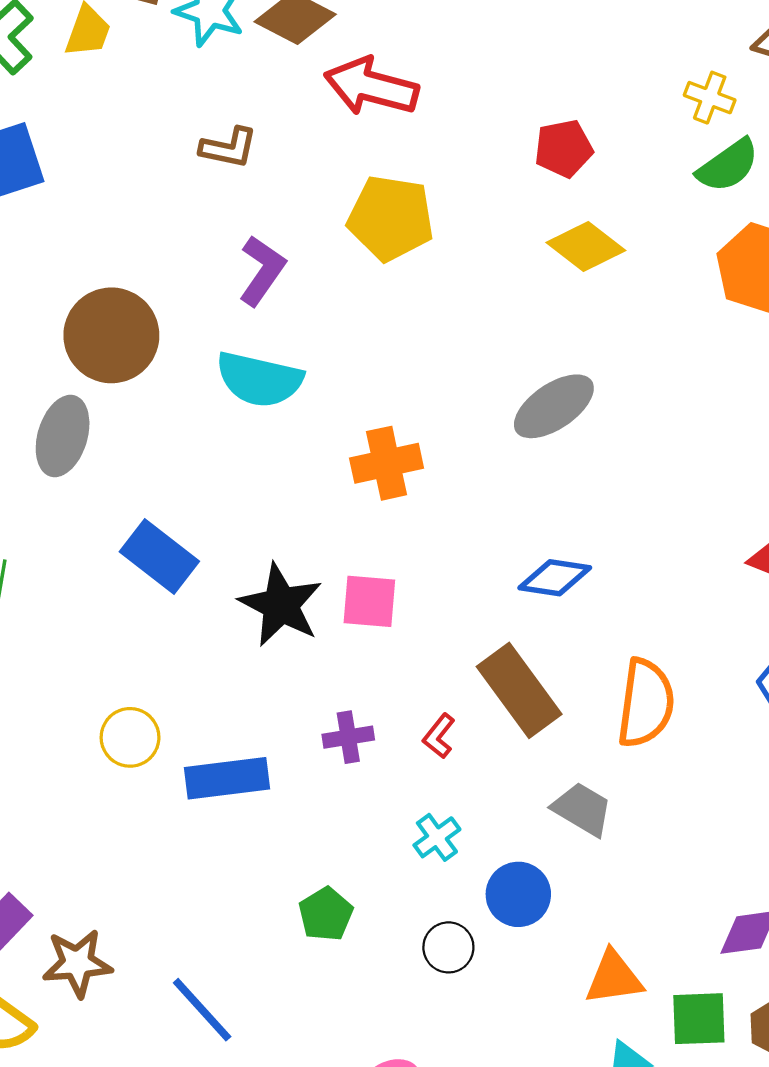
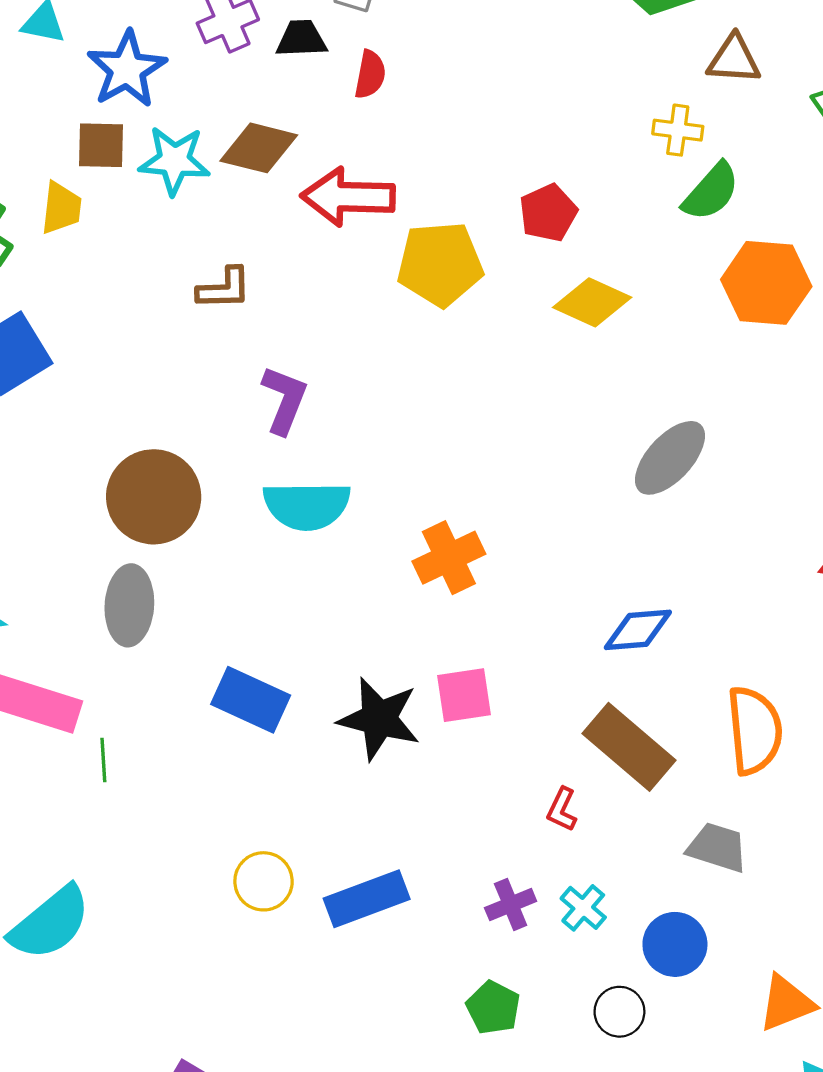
yellow pentagon: (391, 218) -> (440, 264), moved
gray ellipse: (554, 406) -> (670, 458), moved
purple cross: (348, 737) -> (511, 905), moved

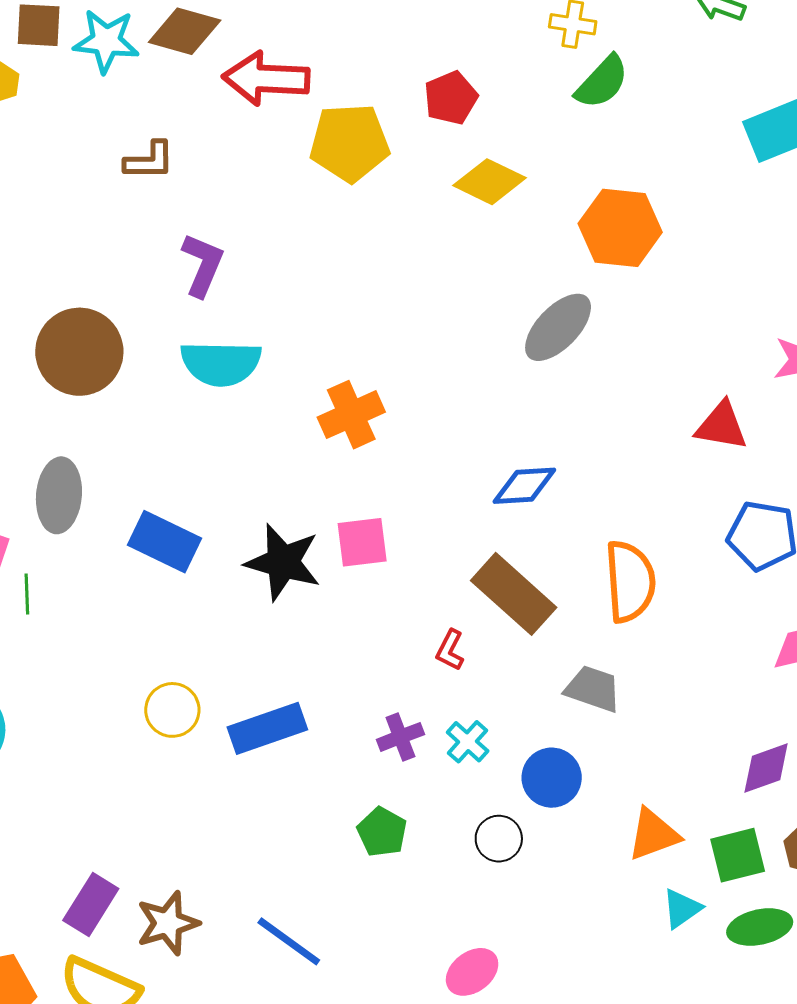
orange hexagon: (766, 283) -> (620, 228), moved
gray ellipse: (129, 605) -> (59, 495), moved

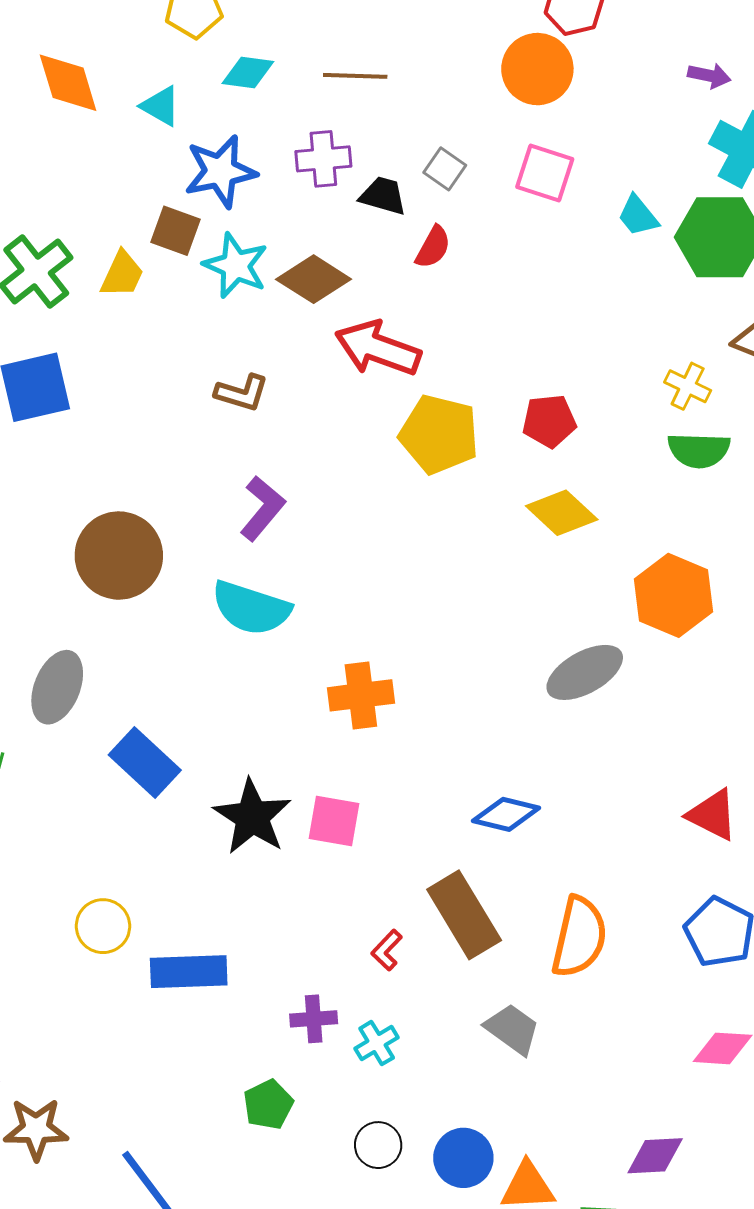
green semicircle: (602, 82) -> (699, 450), turned 32
blue circle: (552, 778) -> (463, 1158), moved

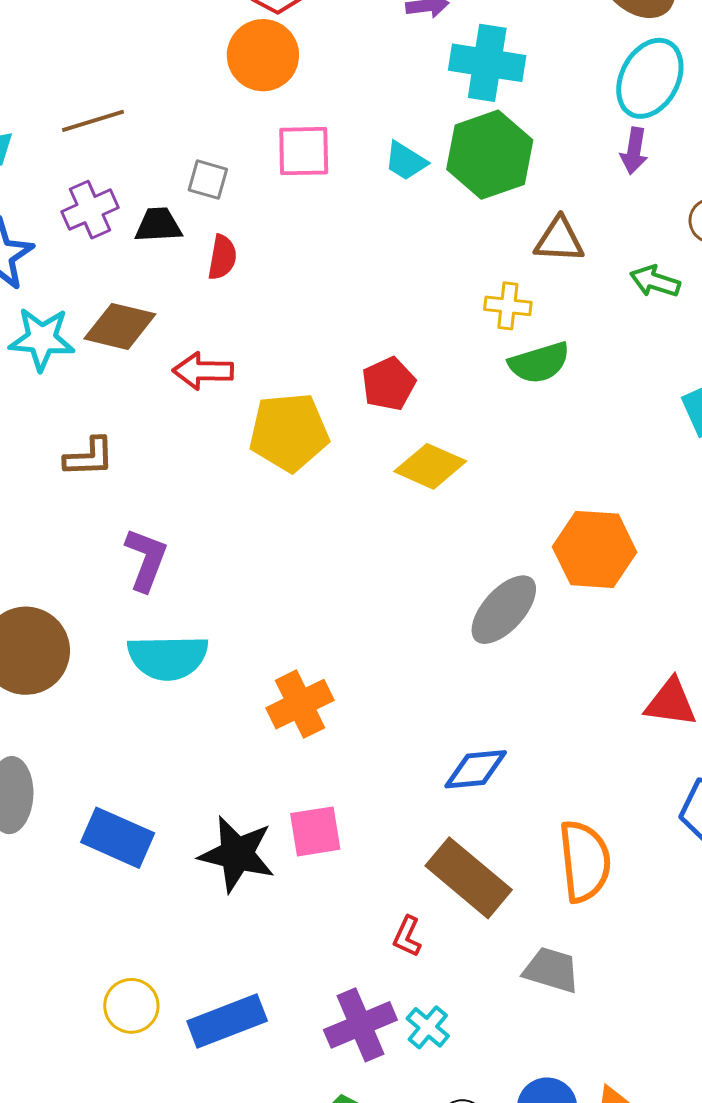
red arrow: (378, 348) -> (203, 371), size x0.7
orange hexagon: (673, 595) -> (595, 549), moved
purple cross: (314, 1019) -> (360, 1025), size x1.5

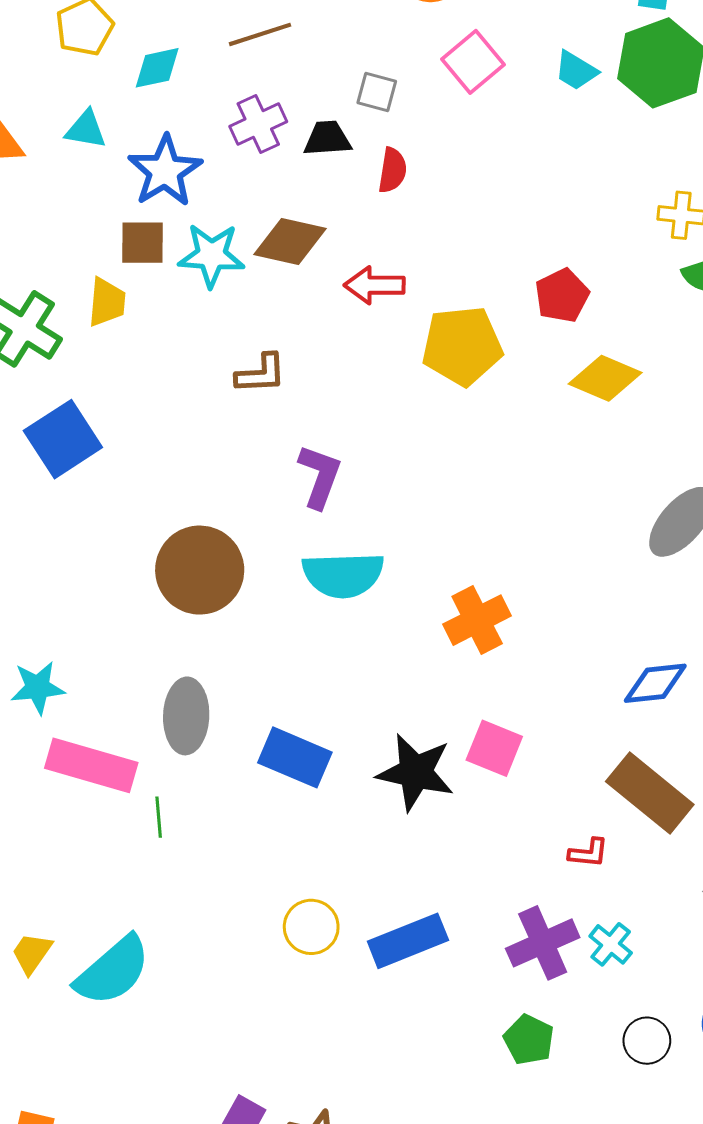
pink square: (304, 151) -> (473, 62), turned -38
pink square: (315, 831) -> (494, 748), turned 32
red L-shape: (407, 936) -> (588, 853), turned -108

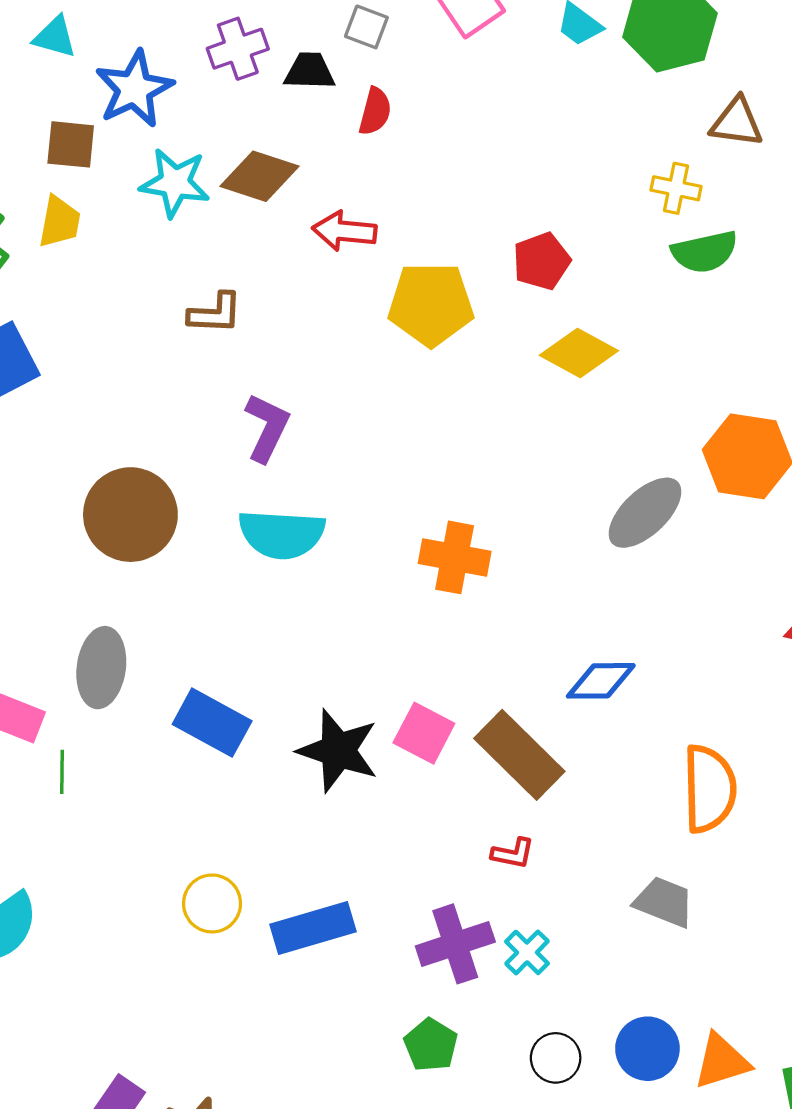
brown square: (143, 243) -> (71, 144), moved
orange cross: (477, 620) -> (455, 557), moved, turned 32
brown rectangle: (650, 793) -> (519, 755), moved

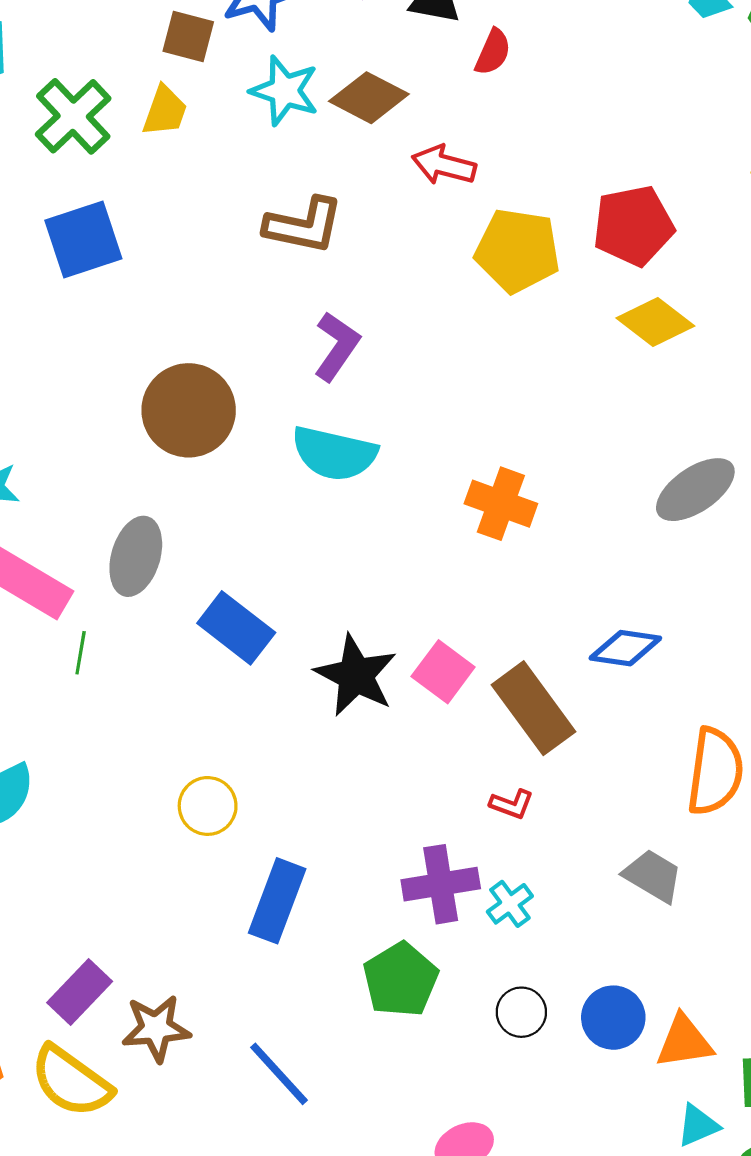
red pentagon: (542, 261) -> (633, 226), size x1.4
brown L-shape: (215, 313) -> (304, 225), size x1.4
blue rectangle: (313, 928) -> (277, 901), moved, turned -62
green pentagon: (431, 1045) -> (401, 980), size x1.4

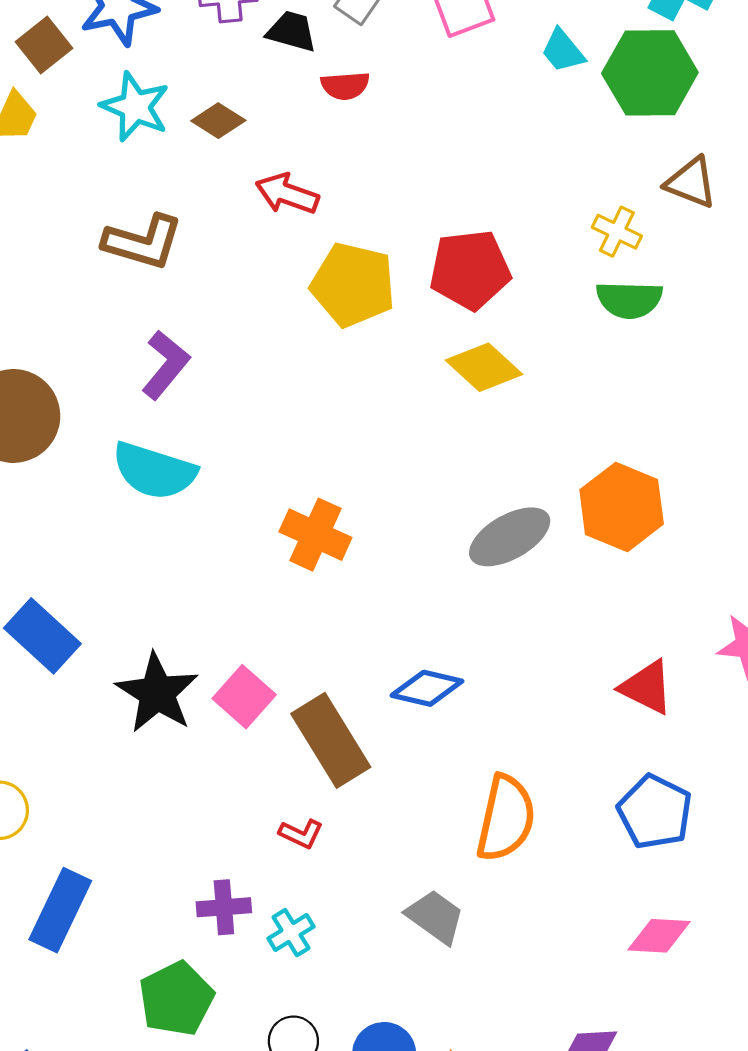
brown square: (188, 37) -> (44, 45), turned 32
red semicircle: (493, 52) -> (345, 86), turned 57
brown diamond: (369, 98) -> (218, 121), size x0.7
purple cross: (441, 884) -> (224, 907), size x0.7

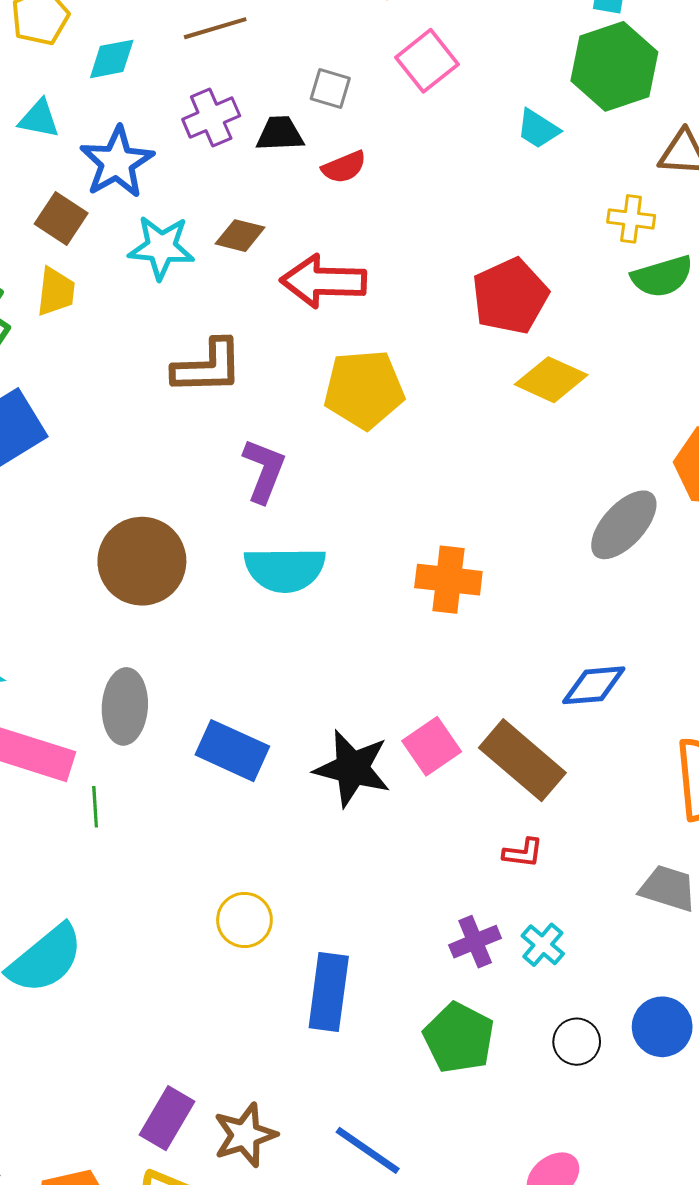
cyan trapezoid: (563, 51) -> (538, 129), moved
red arrow: (287, 194) -> (323, 281), size x1.4
yellow pentagon: (353, 285) -> (364, 389), moved
pink square: (244, 697) -> (432, 746), turned 32

